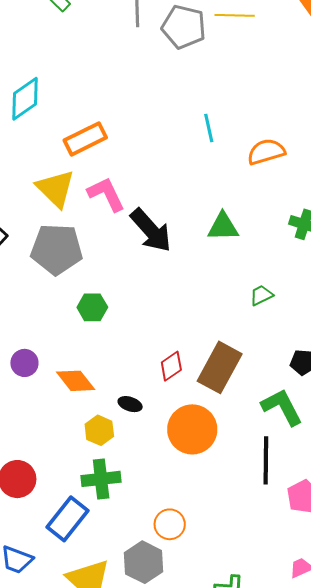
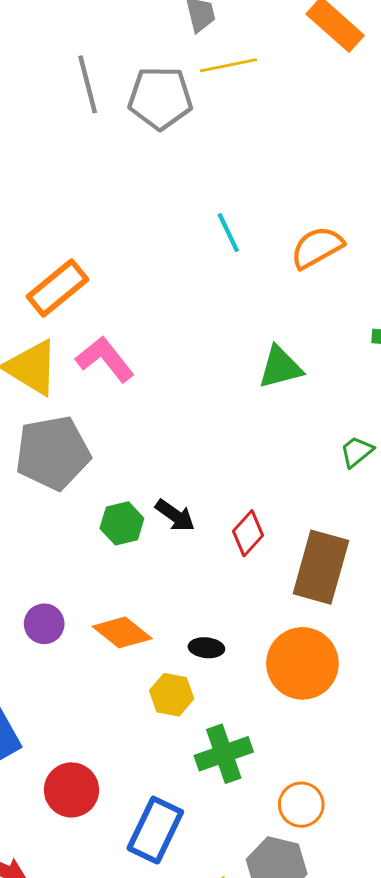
black arrow: (151, 230) -> (175, 515), moved, size x0.6
red diamond: (171, 366) -> (248, 533), moved
green cross: (101, 479) -> (224, 754), moved

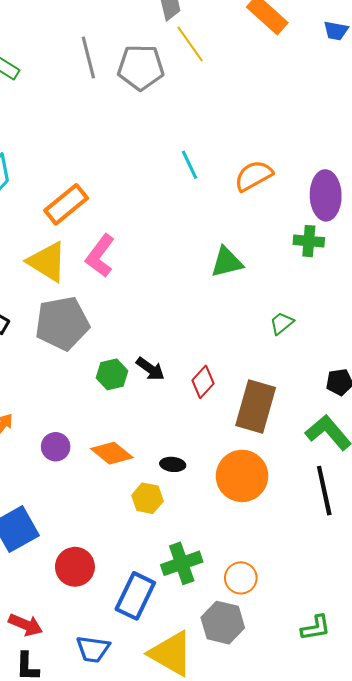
yellow line: (228, 65) -> (190, 44), turned 66
pink L-shape: (105, 359) -> (100, 256), turned -105
green cross: (224, 754) -> (182, 563), moved

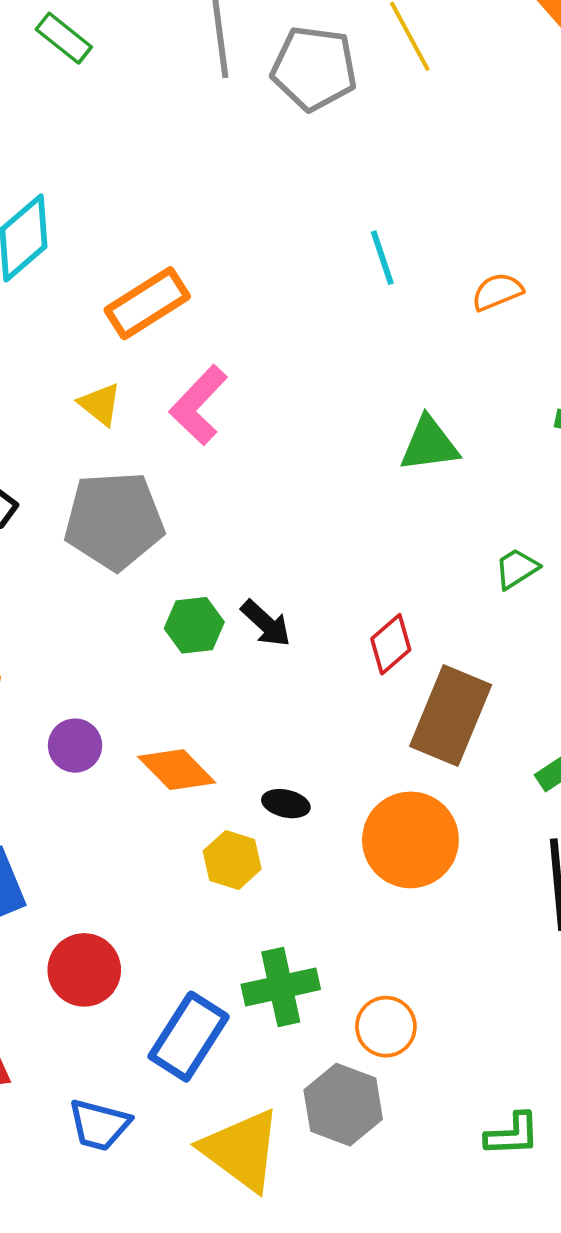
orange semicircle: (254, 176) -> (497, 292), size x0.7
yellow triangle: (47, 262) -> (100, 404), size x0.6
red diamond: (203, 382) -> (391, 644), moved

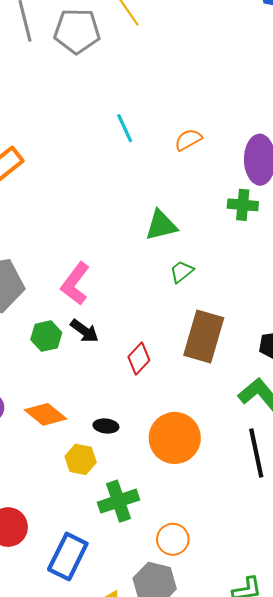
pink L-shape: (199, 405) -> (75, 284), moved
green trapezoid: (517, 569) -> (182, 272), moved
red diamond: (391, 644) -> (139, 359), moved
brown rectangle: (451, 715) -> (204, 336), moved
green cross: (281, 987) -> (118, 501), moved

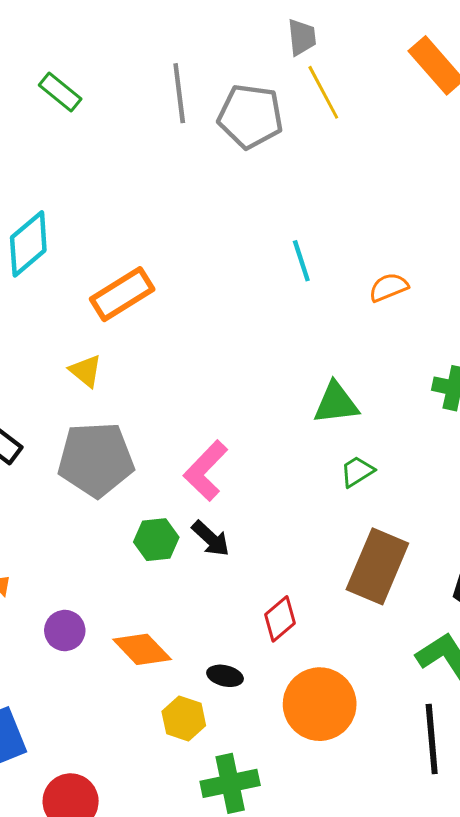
red diamond: (139, 359) -> (280, 619), moved

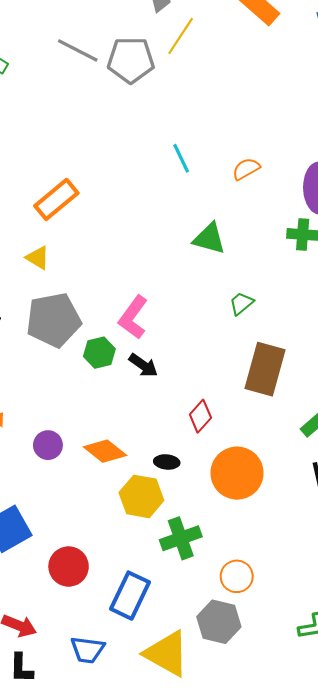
yellow line: (323, 92) -> (181, 36), turned 69
gray line: (179, 93) -> (78, 50), turned -48
green triangle: (336, 403) -> (209, 238), moved, turned 30
green hexagon: (156, 540) -> (99, 353), moved
yellow hexagon: (184, 719) -> (141, 496), size x1.4

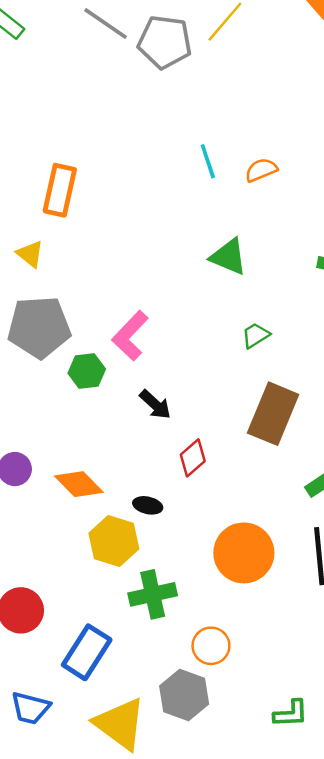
orange semicircle: (246, 169) -> (261, 170), moved
orange rectangle: (56, 199) -> (60, 190), turned -45
black arrow: (143, 365) -> (155, 405), moved
orange circle: (237, 473) -> (244, 553), moved

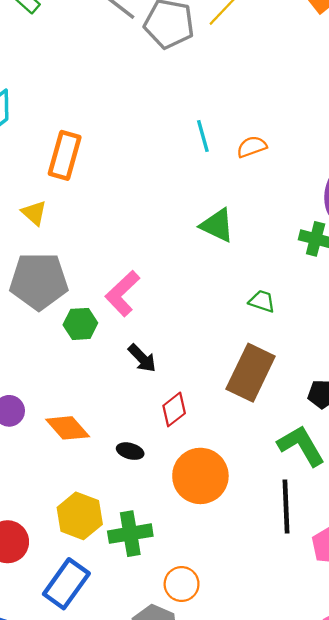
green trapezoid: (256, 335) -> (262, 301), moved, turned 48
yellow hexagon: (114, 541) -> (80, 516), moved
orange circle: (244, 553) -> (200, 476), moved

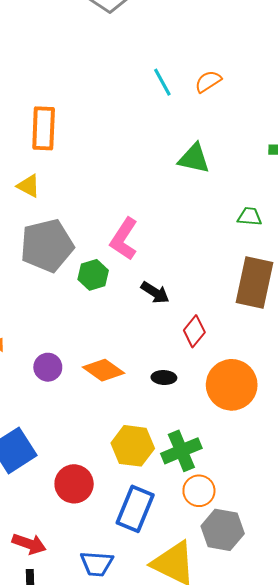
orange circle: (182, 584) -> (199, 491), moved

